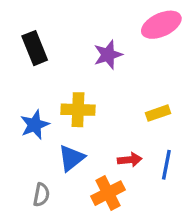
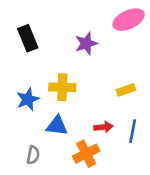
blue triangle: (71, 158) -> (57, 126), turned 45

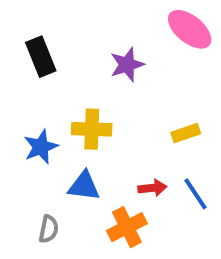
pink ellipse: (129, 20) -> (190, 29), turned 64
blue line: (133, 131) -> (195, 194), turned -45

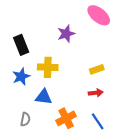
black rectangle: (41, 57) -> (21, 45), moved
red arrow: (152, 188) -> (96, 93), moved
blue line: (195, 194) -> (98, 121), moved

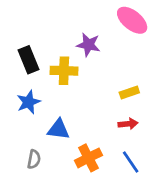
purple star: (66, 34) -> (88, 45), turned 30
yellow cross: (48, 67) -> (64, 71), moved

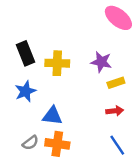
purple star: (88, 45) -> (101, 62), moved
orange cross: (88, 158) -> (57, 144), moved, turned 35
gray semicircle: (34, 159) -> (30, 143), turned 42

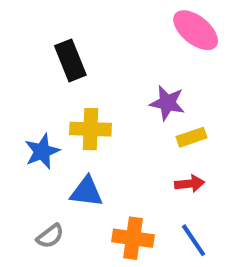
black rectangle: (25, 53) -> (70, 60), moved
yellow cross: (57, 63) -> (91, 129), moved
orange cross: (57, 144) -> (133, 238), moved

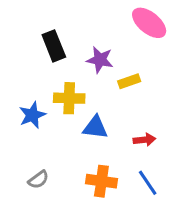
purple star: (167, 103) -> (100, 60), moved
yellow rectangle: (192, 137) -> (129, 81), moved
blue triangle: (87, 192) -> (95, 127), moved

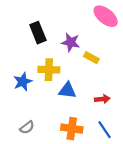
yellow rectangle: (129, 81) -> (91, 58), turned 48

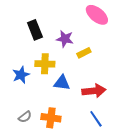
yellow rectangle: (91, 58) -> (84, 53), turned -56
red arrow: (102, 99) -> (94, 91), size x1.6
orange cross: (72, 129) -> (51, 118), moved

